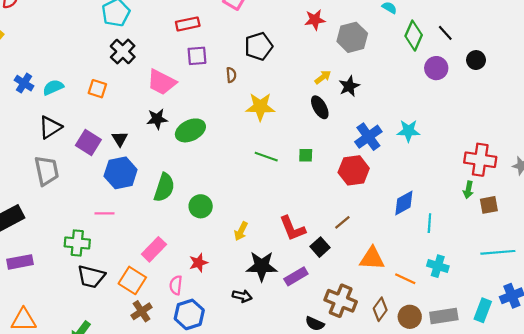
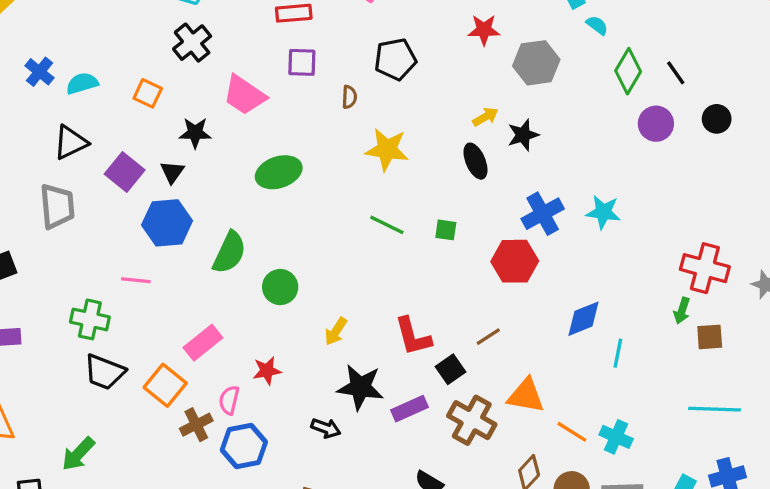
black star: (157, 119) -> (195, 133), moved
cyan cross: (438, 266) -> (616, 437), moved
brown cross: (341, 301) -> (472, 420), moved
brown cross: (142, 311) -> (196, 425), moved

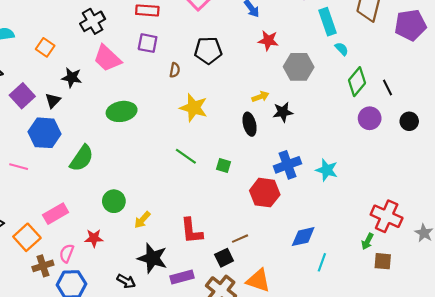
black cross: (192, 43) -> (93, 21), moved
green circle: (280, 287) -> (114, 201), moved
black square: (451, 369) -> (224, 258), moved

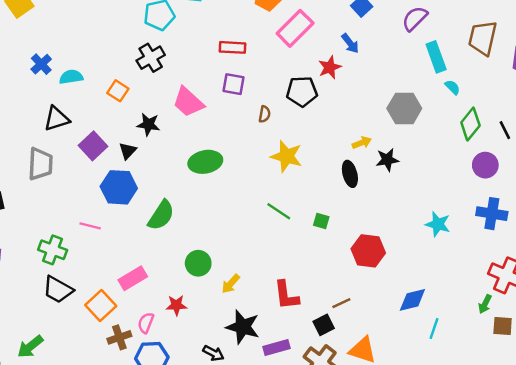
black cross: (93, 21) -> (151, 58), moved
red star: (268, 40) -> (330, 67), moved, turned -30
blue cross: (288, 165) -> (492, 214), moved, turned 30

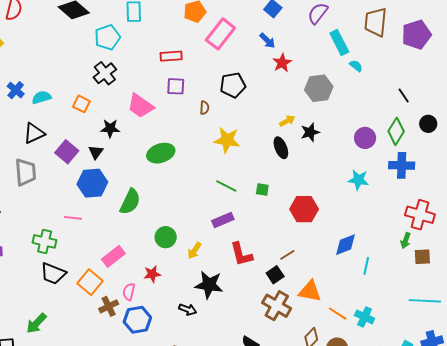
red star: (330, 67) -> (282, 63), moved
green diamond: (470, 124) -> (396, 131), moved
purple circle: (485, 165) -> (365, 138), moved
purple rectangle: (276, 348) -> (223, 220), moved

